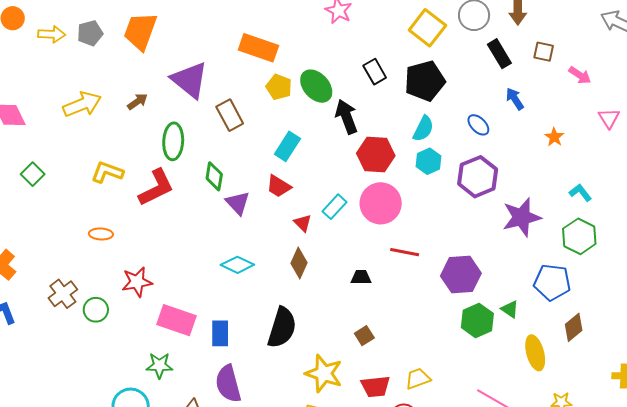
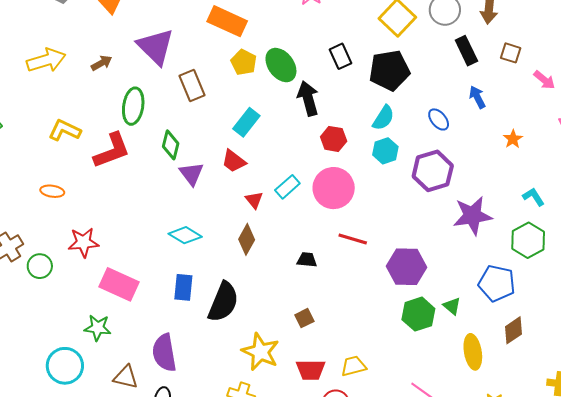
red hexagon: (376, 155) -> (334, 139), size x0.7
blue rectangle: (220, 333) -> (183, 287), moved

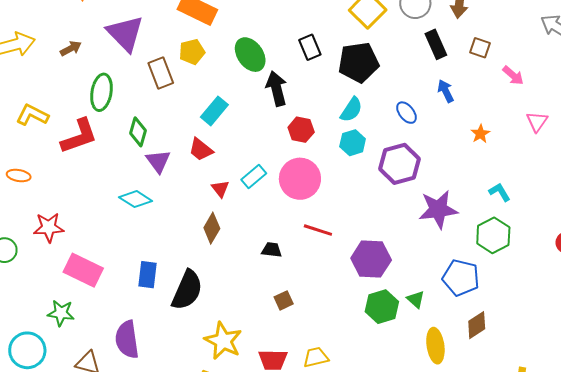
yellow pentagon: (244, 62) -> (192, 52), moved, turned 30
cyan diamond: (185, 235) -> (136, 199), moved
brown square: (304, 318) -> (284, 300), moved

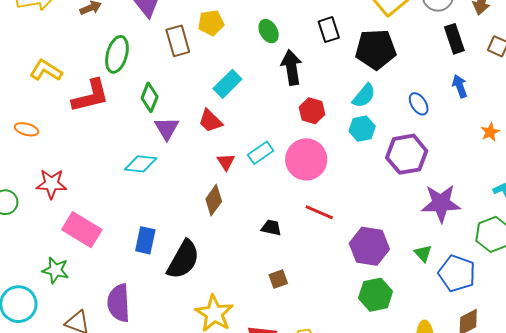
green ellipse: (250, 55) -> (269, 31), size x0.7
cyan diamond: (136, 199) -> (141, 164), turned -32
green triangle: (416, 299) -> (423, 253), moved

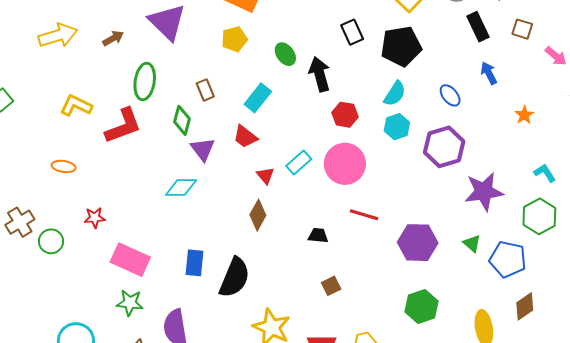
green ellipse: (269, 31) -> (285, 54), moved
brown rectangle: (178, 41) -> (205, 90), moved, size x0.7
red star: (51, 184) -> (95, 218), size x0.7
green star: (55, 270) -> (130, 303), moved
green hexagon: (376, 295) -> (422, 306), moved

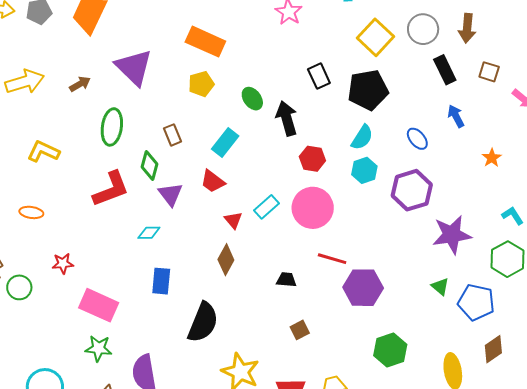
red L-shape: (123, 126) -> (111, 189), moved
cyan diamond: (181, 188) -> (149, 233), size x0.7
purple hexagon: (418, 243) -> (363, 288), moved
blue rectangle: (195, 263) -> (161, 281), moved

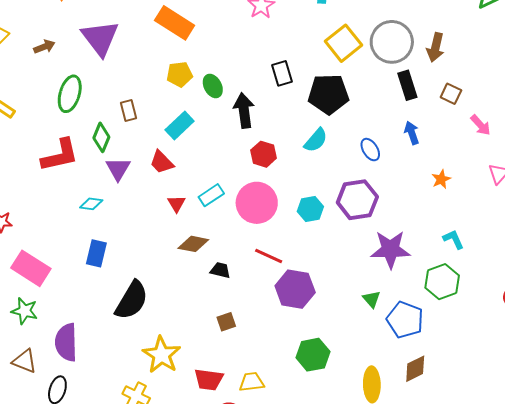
gray circle: (423, 29) -> (392, 42), size x1.4
yellow pentagon: (201, 84) -> (180, 74), moved
cyan hexagon: (364, 170) -> (310, 209), moved
brown diamond: (226, 260) -> (193, 244), moved, turned 64

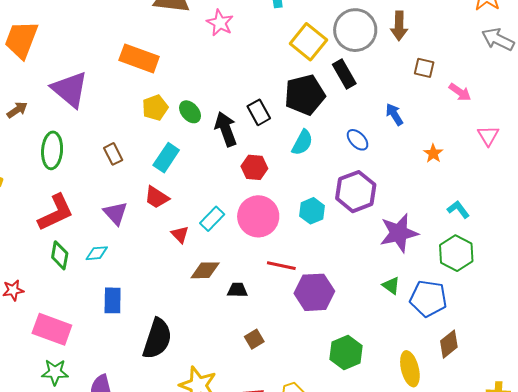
black rectangle: (282, 73) -> (259, 112), moved
black rectangle: (407, 85) -> (344, 74), moved
green diamond: (101, 137) -> (60, 255), moved

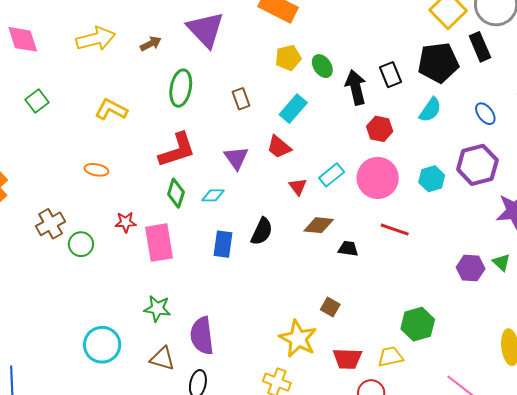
purple hexagon: (314, 292) -> (471, 268), moved, size x0.7
pink rectangle: (52, 329) -> (159, 243), moved, turned 54
black semicircle: (157, 339) -> (262, 231), moved, size x0.7
brown square: (254, 339) -> (330, 307), moved, turned -36
green hexagon: (346, 352) -> (418, 324), moved

